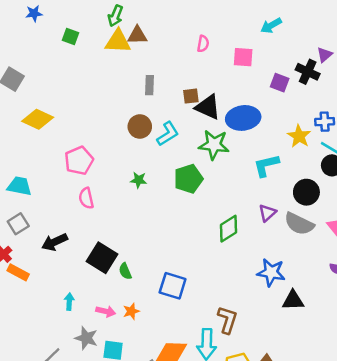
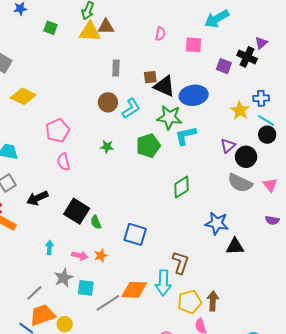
cyan arrow: (271, 26) -> (217, 19), size x1.4
cyan L-shape: (266, 165) -> (186, 136), moved
purple triangle: (267, 213) -> (228, 146), moved
gray star: (86, 338) -> (64, 278), turned 30

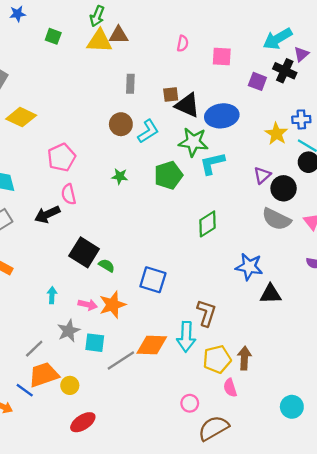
cyan arrow: (217, 19) -> (278, 39), moved
black arrow: (37, 198) -> (47, 214), moved
green semicircle: (96, 222) -> (107, 265), turned 144
orange star: (101, 256) -> (113, 305), size x1.6

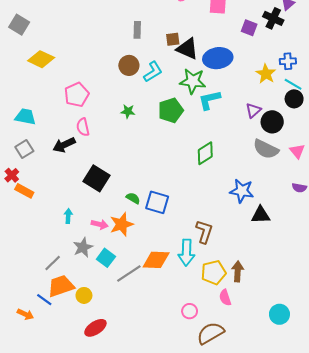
green semicircle: (107, 265) -> (133, 198), moved
cyan square: (95, 343) -> (106, 258), turned 30

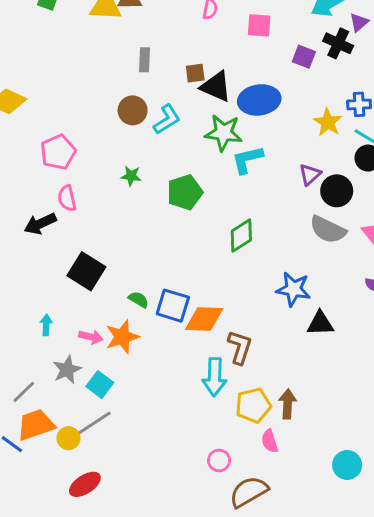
green pentagon: (171, 110) -> (185, 192), moved
orange diamond: (156, 260) -> (204, 319), moved
gray line: (129, 273) -> (94, 423), moved

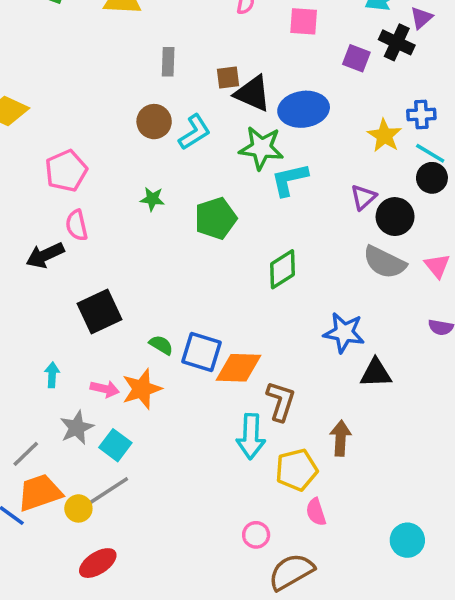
black square: (86, 271) -> (100, 312), turned 33
brown arrow: (288, 404) -> (341, 438), moved

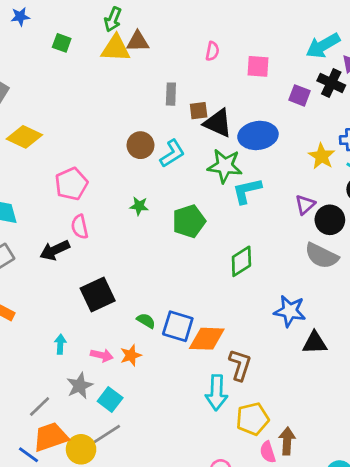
gray rectangle: (168, 62) -> (171, 94), moved
orange star: (142, 389) -> (131, 355), size x0.7
brown arrow: (341, 438) -> (287, 441), moved
yellow circle: (78, 508) -> (81, 449), size x1.4

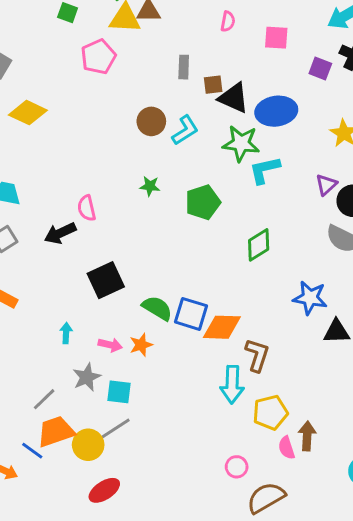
pink pentagon: (71, 184) -> (98, 57), moved
green semicircle: (146, 321) -> (157, 308), size x1.5
cyan square: (110, 400) -> (119, 392), turned -30

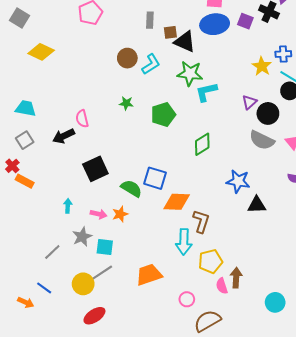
blue ellipse: (276, 111) -> (215, 24), moved
blue square: (191, 314) -> (155, 178), moved
orange trapezoid: (56, 432) -> (149, 275), moved

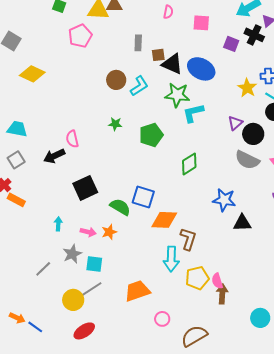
blue ellipse: (215, 24) -> (201, 69), moved, turned 36
pink semicircle: (222, 286) -> (217, 281), moved
blue line: (44, 288) -> (35, 327), moved
pink circle: (187, 299) -> (162, 319), moved

